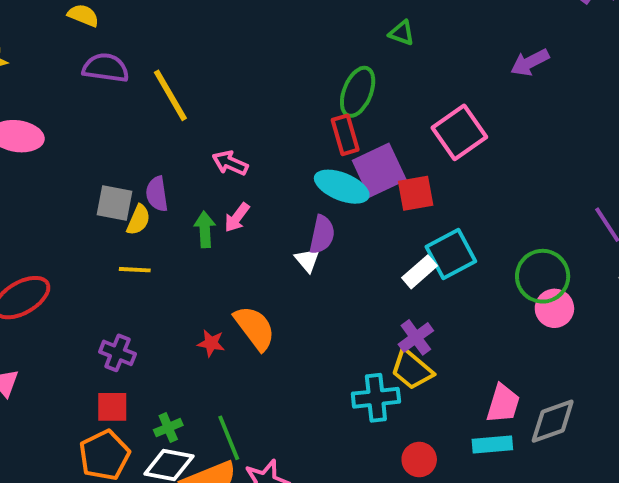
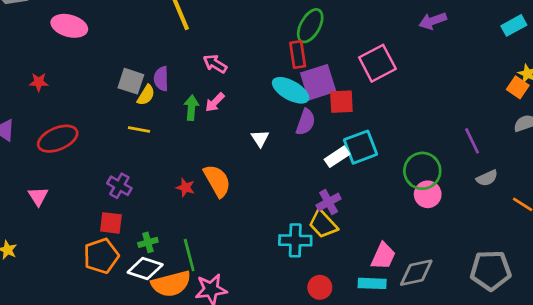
purple semicircle: (322, 235) -> (306, 122), moved

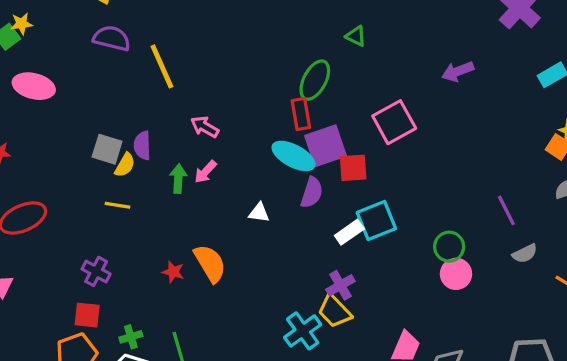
white triangle: (260, 138) -> (259, 213), turned -48
green circle: (422, 171) -> (449, 247), size x0.7
cyan cross: (295, 240) -> (303, 331), turned -36

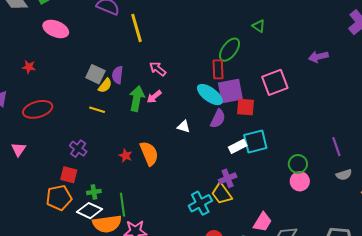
green arrow: (178, 179) -> (137, 99), size x1.4

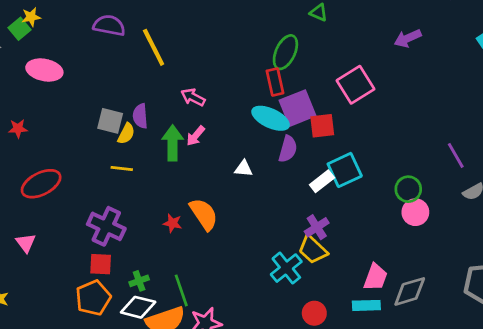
purple cross: (78, 149) -> (106, 226), size x1.5

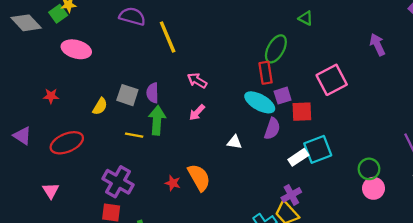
purple arrow: (408, 38) -> (377, 45), turned 85
purple square: (298, 108) -> (283, 96), size x0.6
yellow semicircle: (126, 134) -> (100, 106), moved
green arrow: (173, 143) -> (157, 120), moved

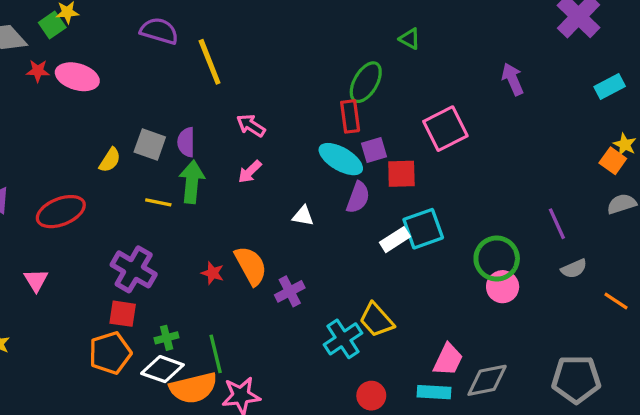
red star: (51, 96) -> (38, 71), moved
green circle: (369, 169) -> (497, 259), size x1.4
purple cross: (291, 195) -> (290, 291), moved

